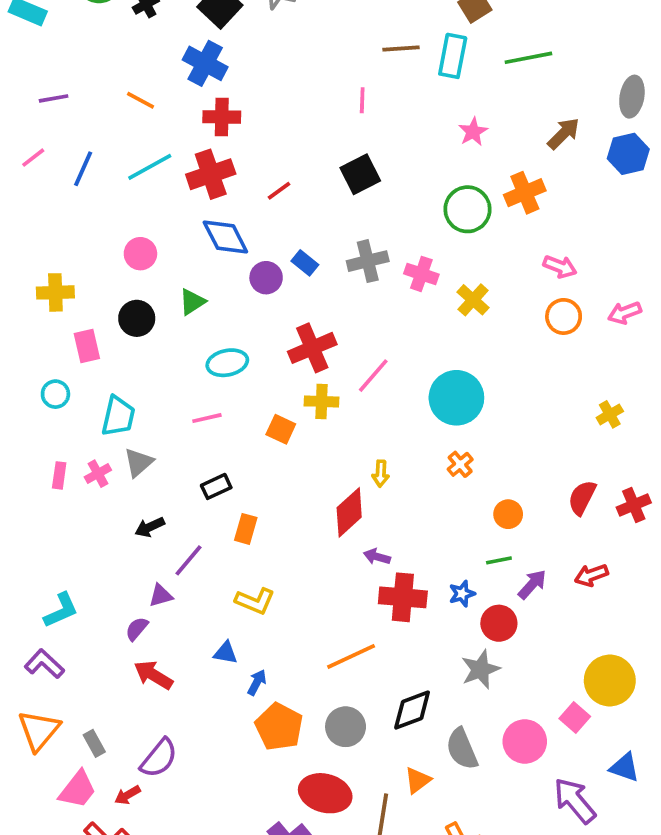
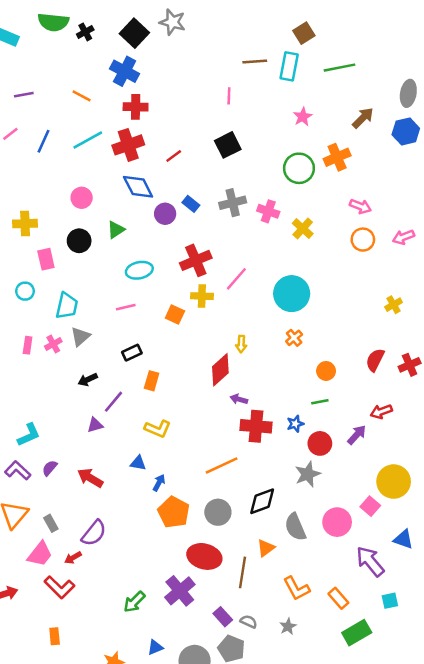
purple arrow: (532, 584) -> (357, 435), moved
purple semicircle: (137, 629) -> (50, 468), moved

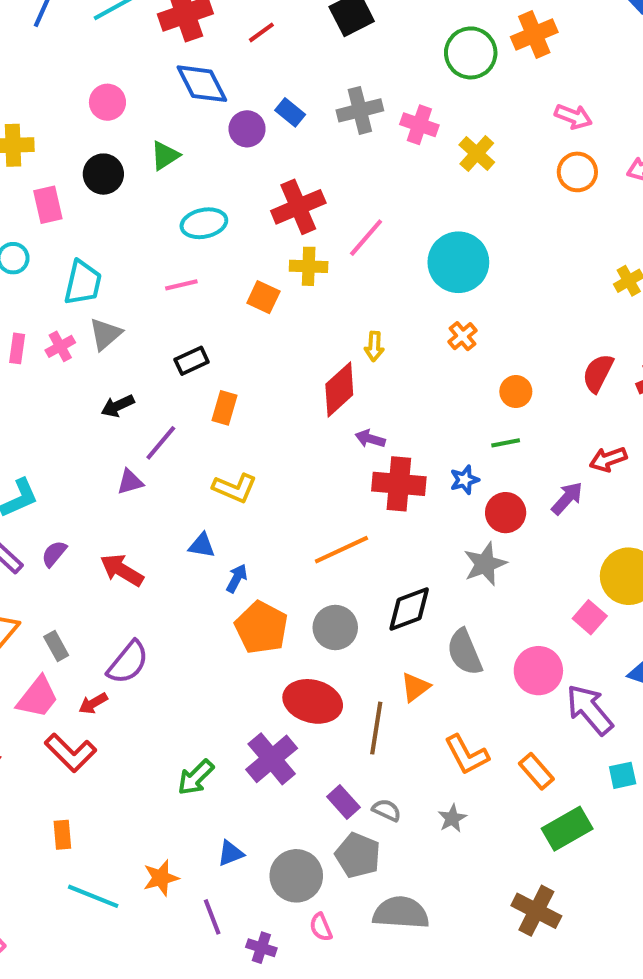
pink circle: (337, 522) -> (538, 671), moved

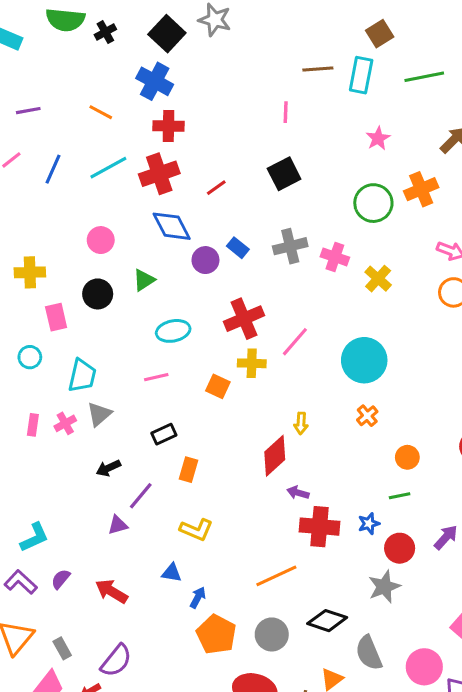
black diamond: (409, 609) -> (327, 621), turned 39

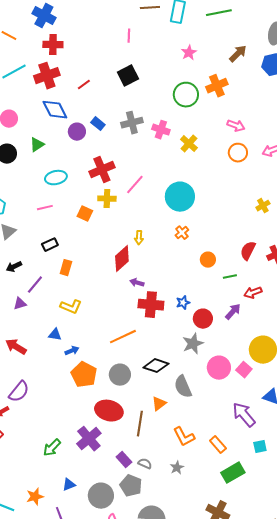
green line: (400, 496) -> (230, 277), moved
blue arrow: (198, 597) -> (72, 351), turned 40
pink circle: (424, 667) -> (219, 368), moved

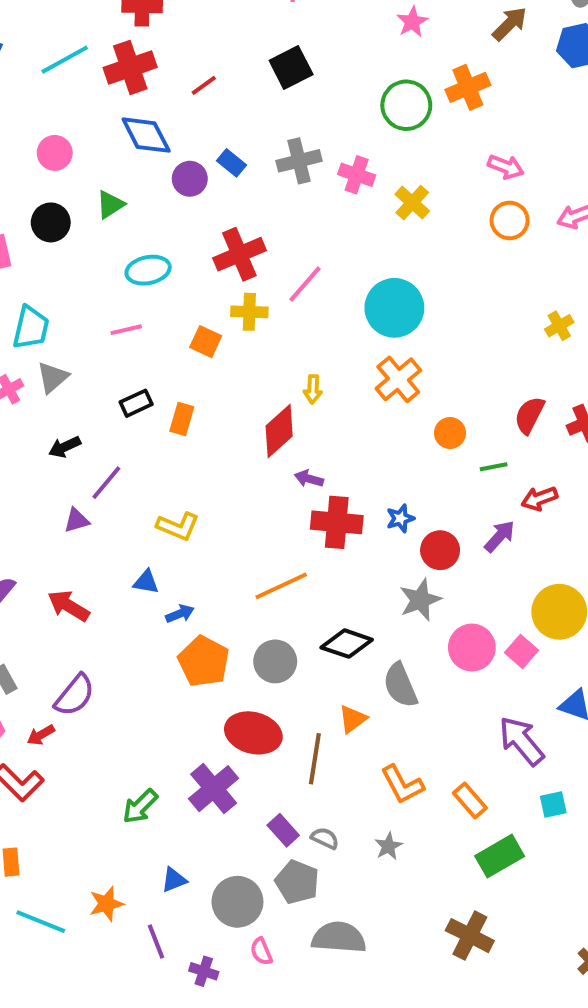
orange cross: (182, 233) -> (398, 379), size x1.6
orange rectangle: (66, 268) -> (182, 419), moved

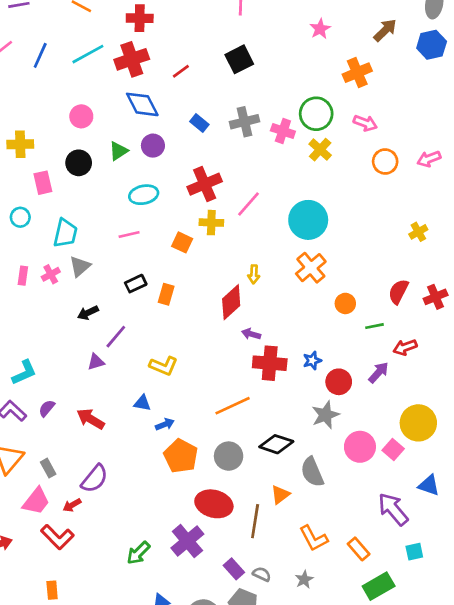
green circle: (406, 105) -> (316, 114), moved
pink arrow: (506, 167) -> (365, 123), moved
purple circle: (190, 179) -> (153, 146), moved

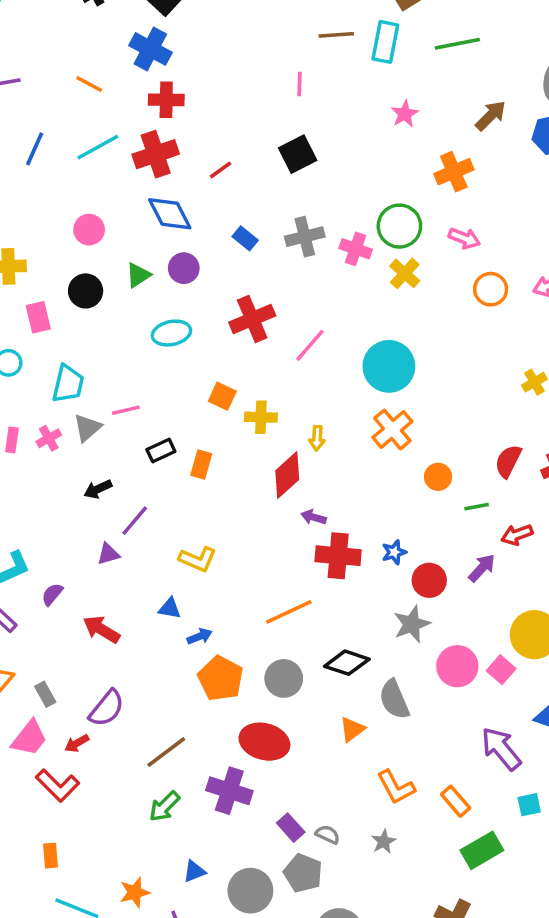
yellow cross: (211, 223) -> (261, 417), moved
pink line: (129, 234) -> (126, 410), moved
purple semicircle: (47, 408) -> (52, 594), moved
brown line: (255, 521) -> (166, 752), moved, turned 44
purple cross: (187, 541) -> (229, 791), turned -32

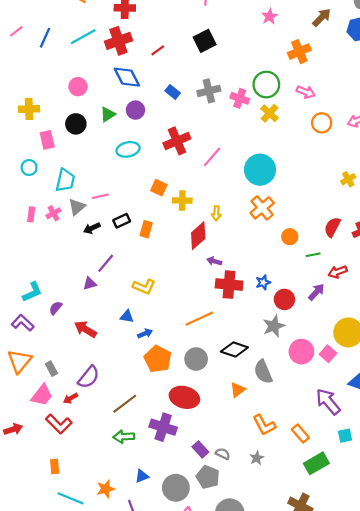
black arrow: (98, 489) -> (92, 228), moved
green arrow: (164, 806) -> (124, 437), turned 42

